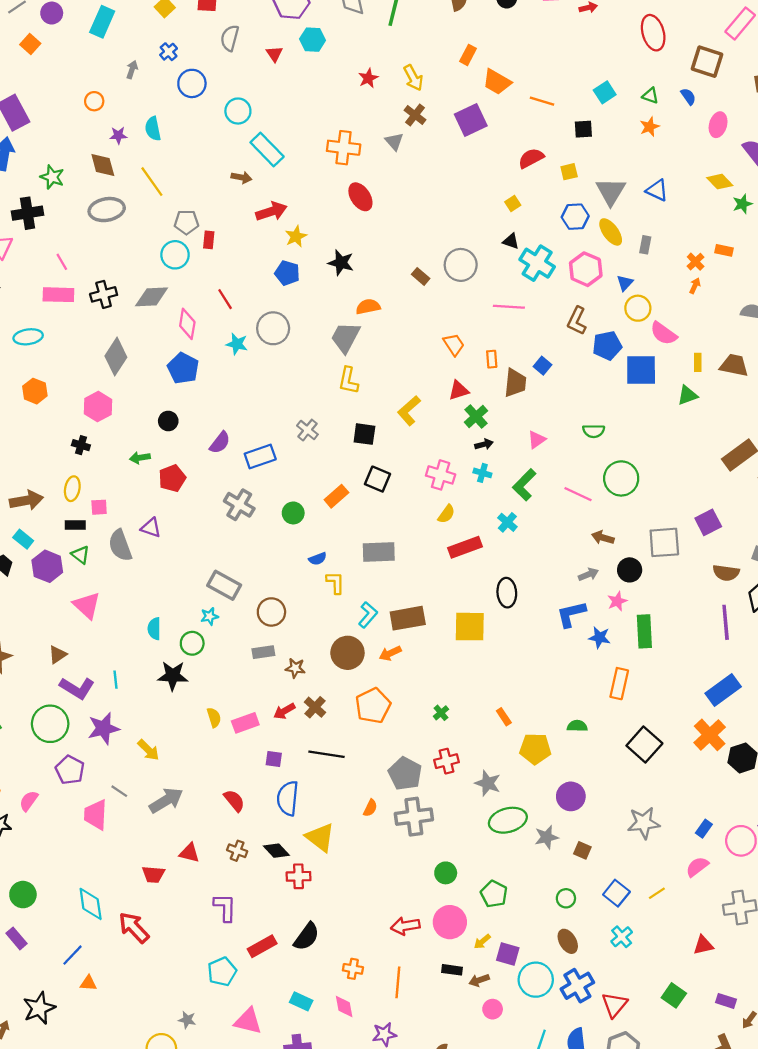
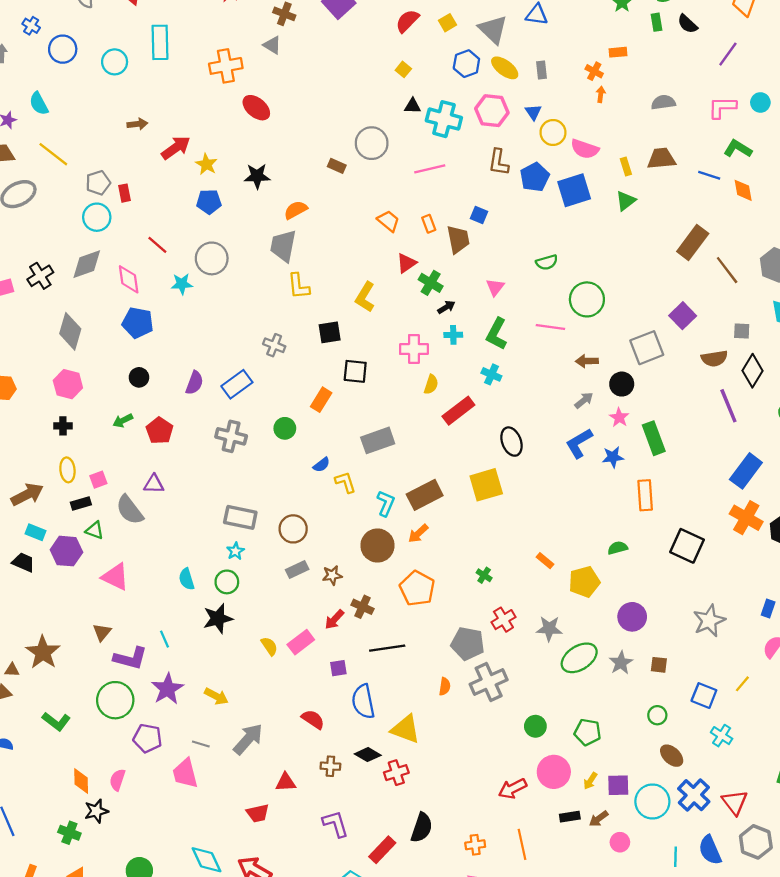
cyan rectangle: (267, 150) -> (160, 42), moved, turned 60

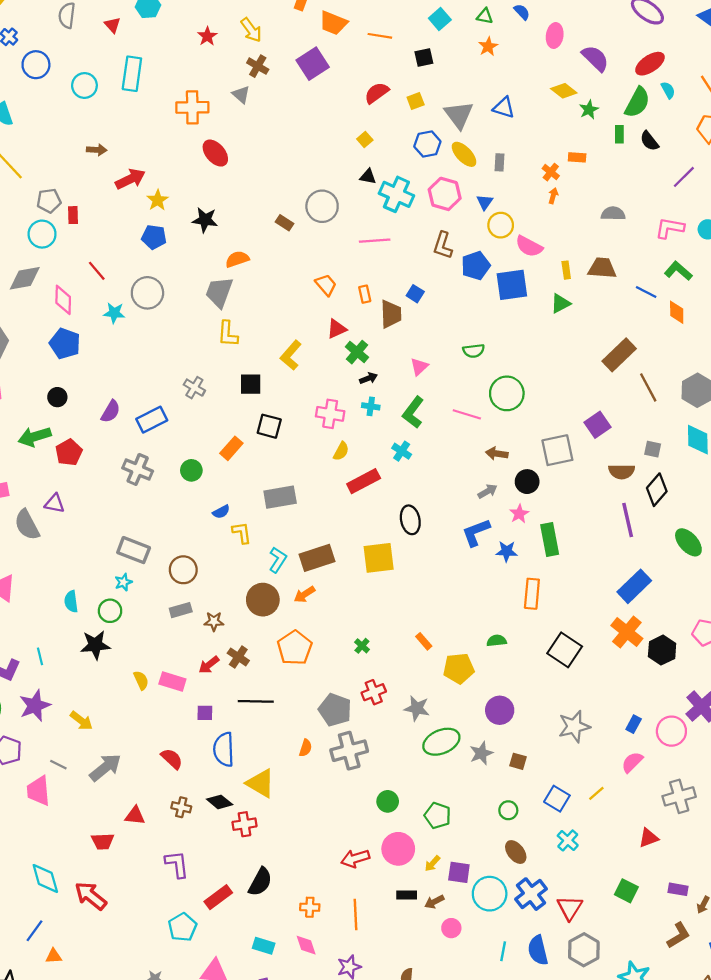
green arrow: (123, 421) -> (35, 437), size x1.6
pink rectangle: (301, 642) -> (172, 681), turned 45

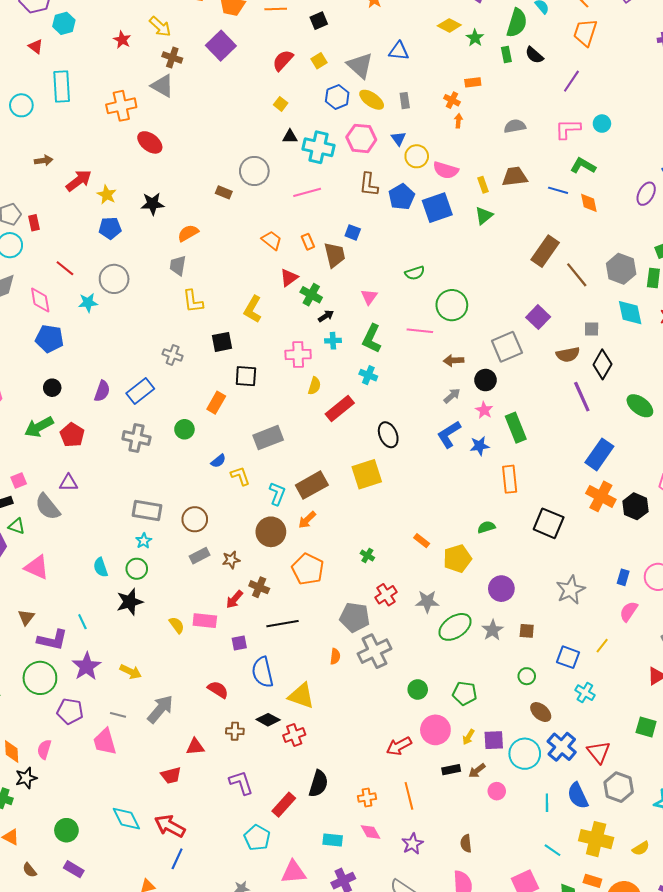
gray triangle: (241, 95) -> (162, 86), size x1.4
gray trapezoid: (219, 292) -> (178, 266), size x0.7
blue line: (34, 931) -> (177, 859), moved

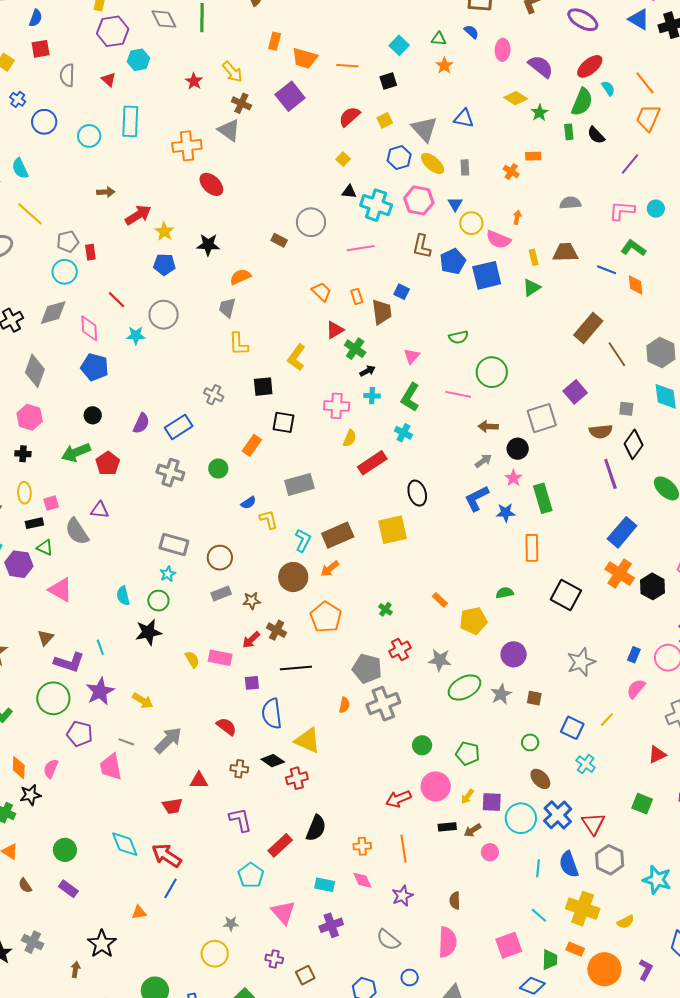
orange arrow: (458, 121) -> (517, 217), moved
pink triangle: (293, 872) -> (283, 912), turned 48

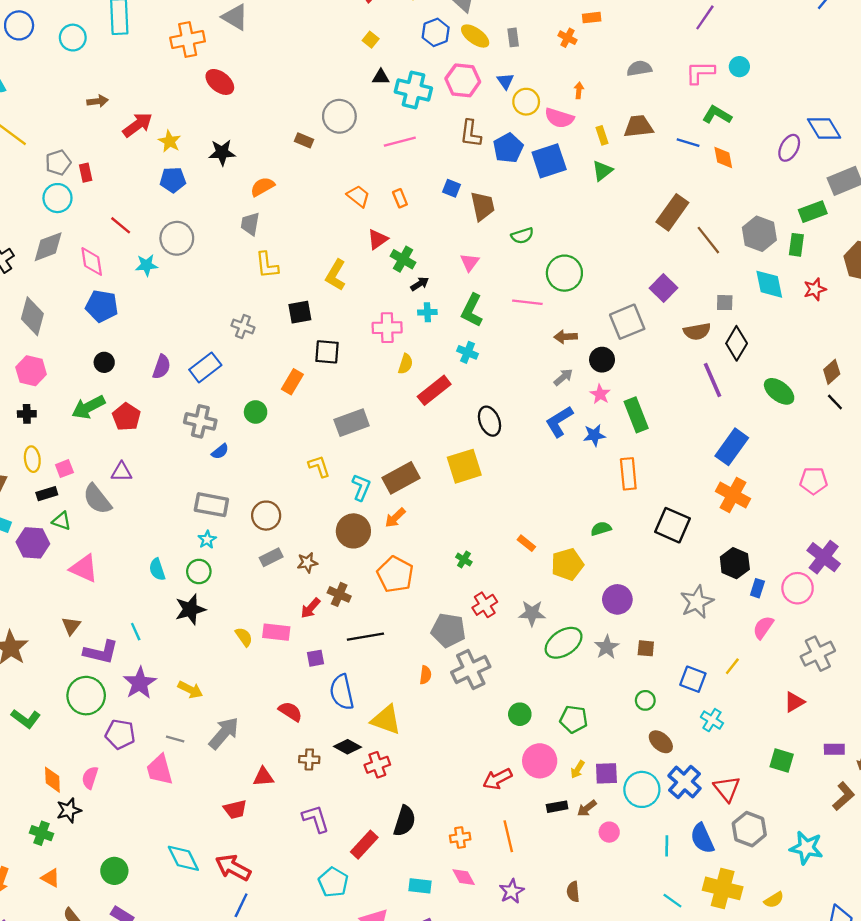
brown trapezoid: (382, 312) -> (483, 206), moved
blue semicircle: (248, 503) -> (220, 451), moved
black hexagon: (653, 586) -> (735, 563), moved

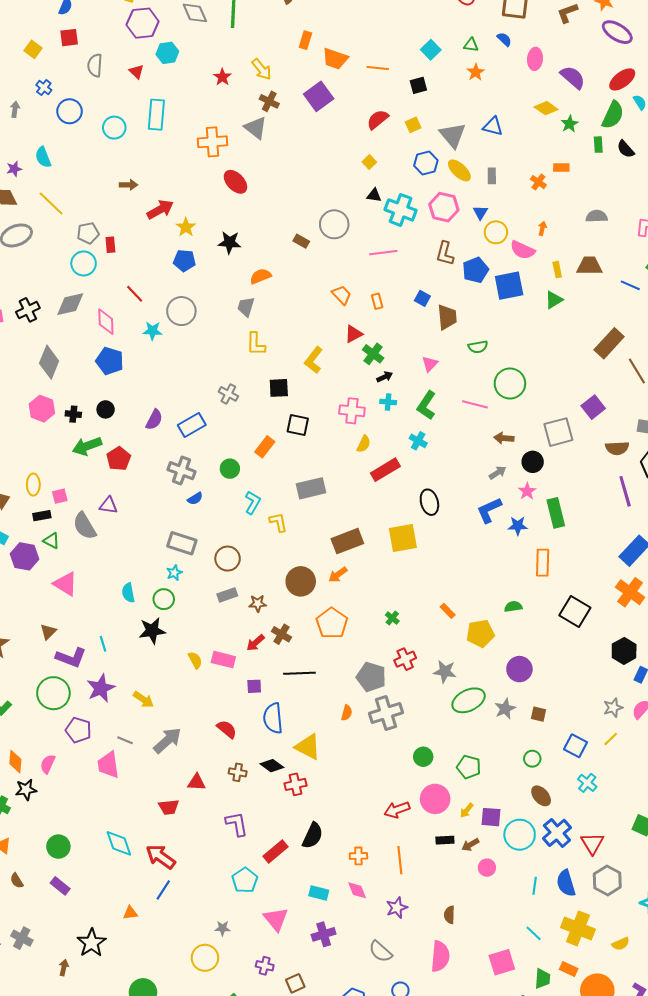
black cross: (27, 414) -> (73, 414), moved
cyan L-shape: (361, 487) -> (253, 503), moved
gray star: (697, 602) -> (613, 708), moved, size x0.7

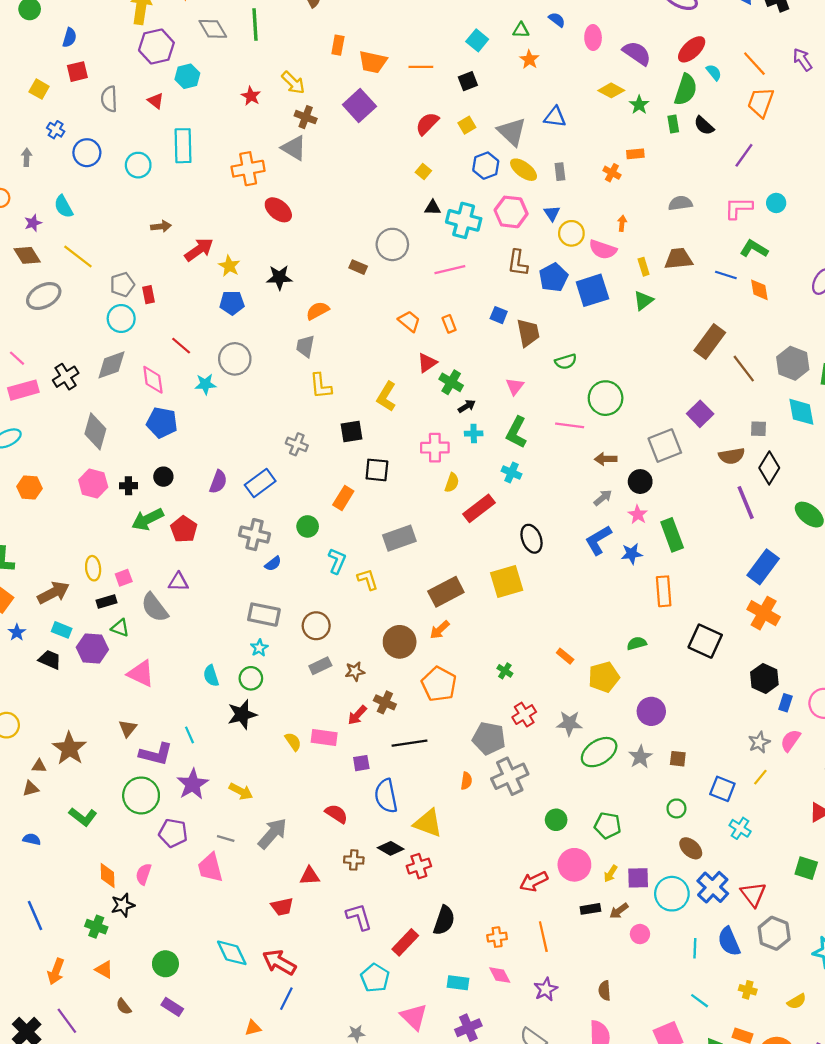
yellow cross: (578, 928) -> (748, 990), size x0.5

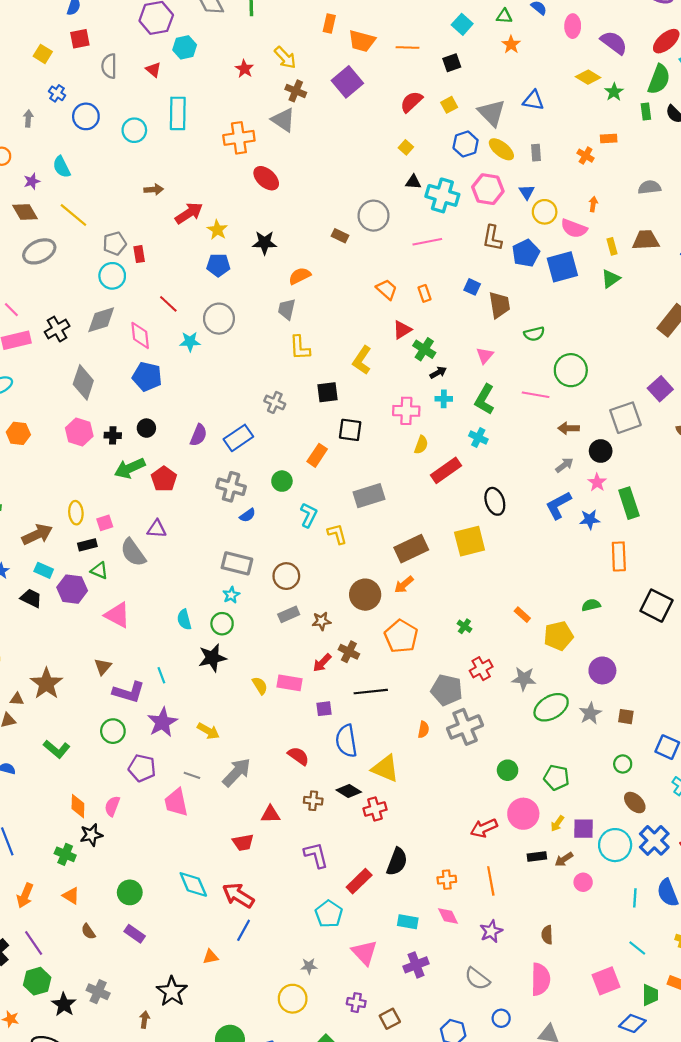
green circle: (141, 795) -> (113, 731), size x0.7

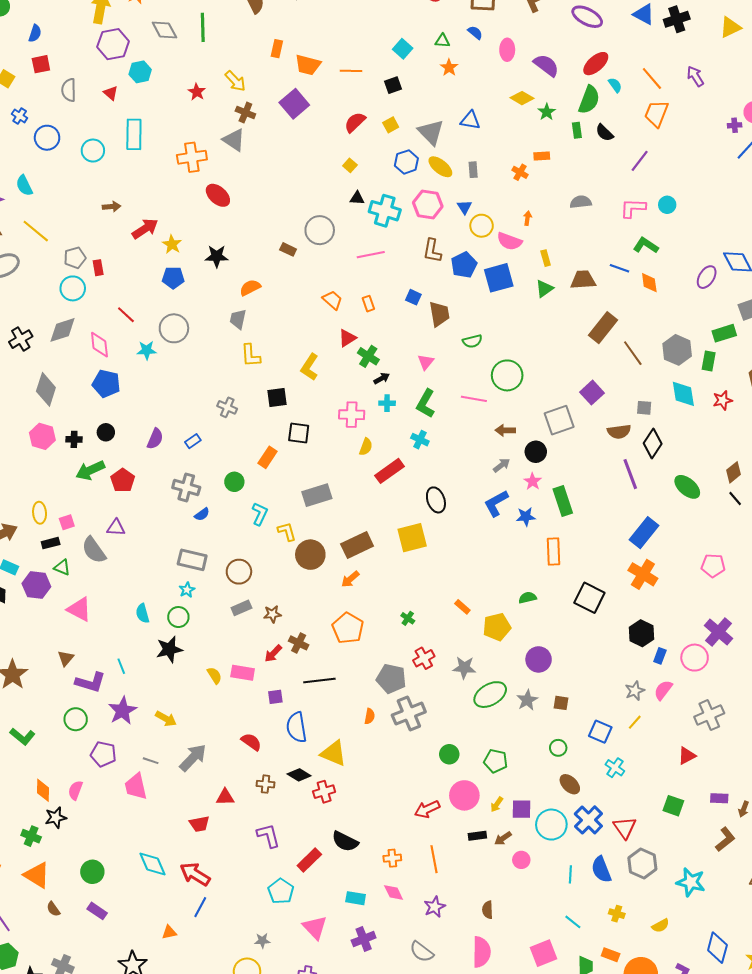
brown trapezoid: (646, 240) -> (583, 280), moved
blue rectangle: (238, 438) -> (193, 441), size x0.6
brown circle: (365, 595) -> (310, 555), moved
black semicircle: (397, 862) -> (345, 841), turned 96
orange triangle: (71, 896) -> (37, 875), size x1.6

